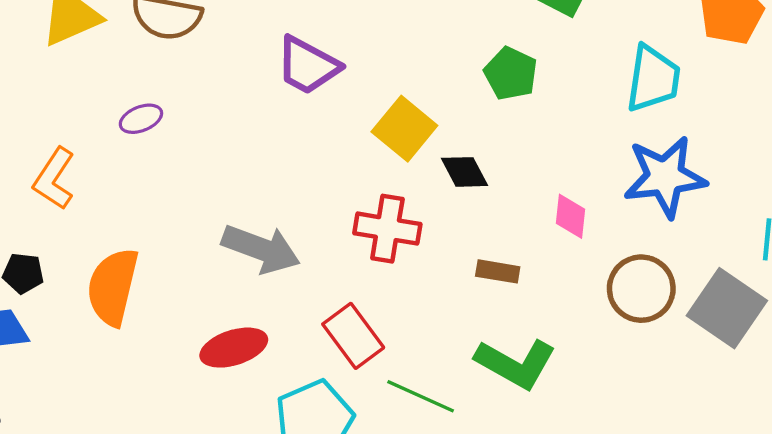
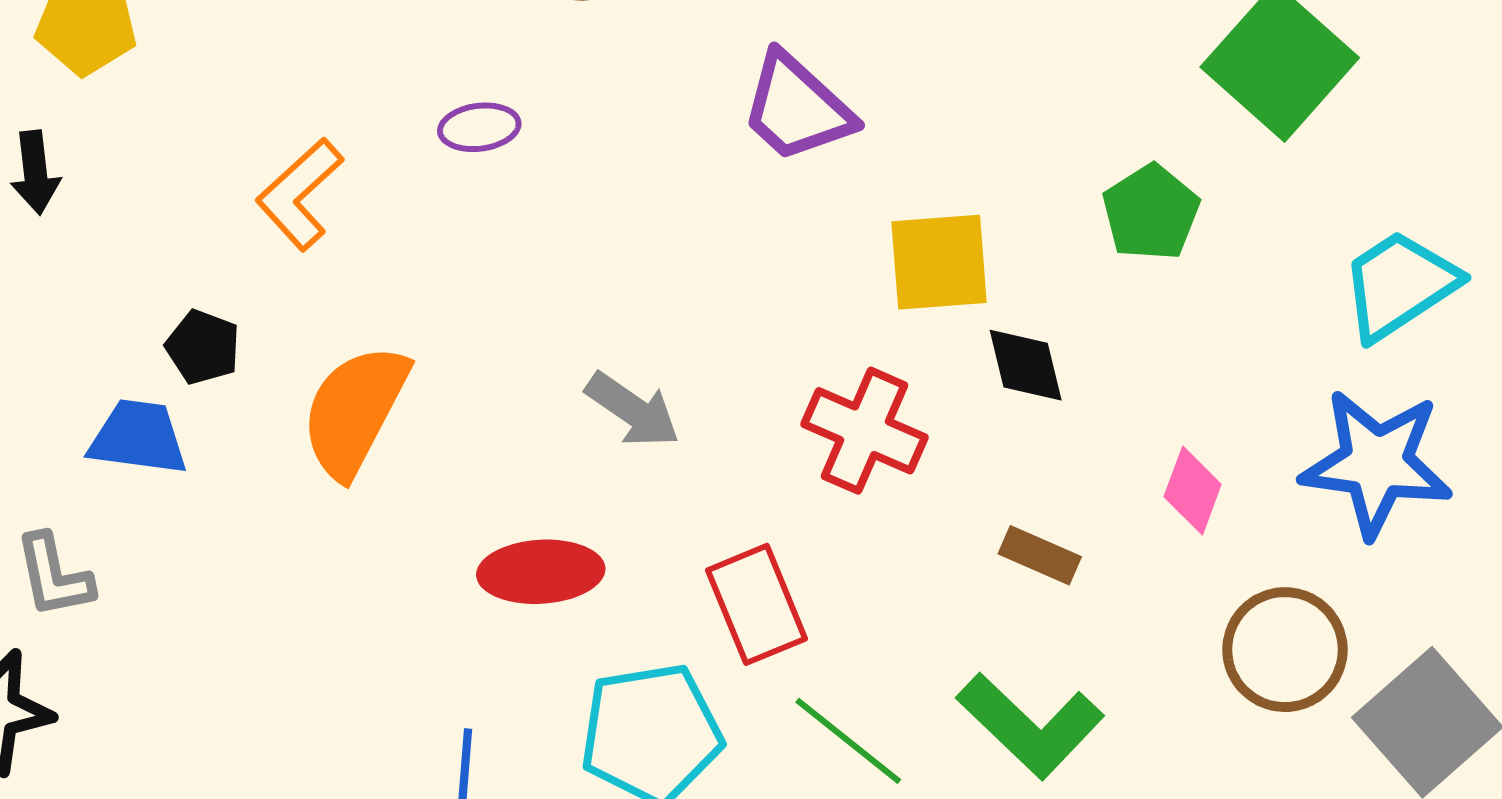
cyan trapezoid: (653, 79) -> (1399, 285), turned -146
yellow square: (404, 129) -> (939, 262), turned 32
gray arrow: (261, 249) -> (633, 410), size x0.7

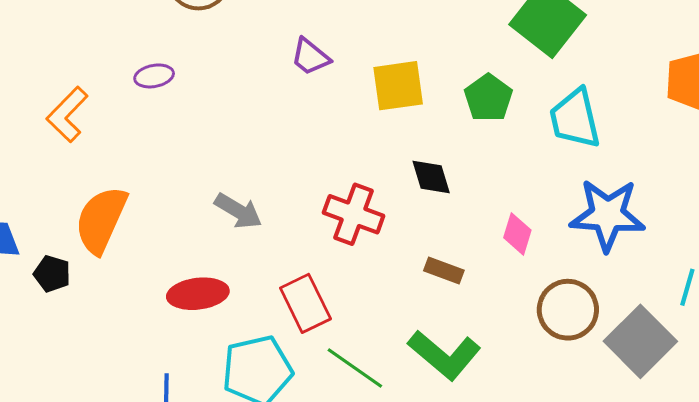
purple trapezoid: (797, 108) -> (310, 57), size x0.7
yellow square: (939, 262) -> (398, 86), moved
cyan trapezoid: (1399, 285) -> (575, 119), moved, turned -66
black pentagon: (203, 347) -> (52, 274), moved

